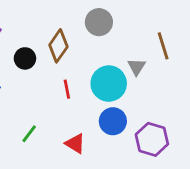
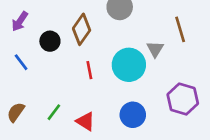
blue circle: (113, 121) -> (133, 115), moved
purple hexagon: (152, 139) -> (183, 99), moved
red triangle: (75, 144) -> (85, 121), moved

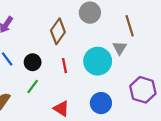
brown line: (180, 29) -> (130, 26), moved
black circle: (50, 41) -> (33, 62), moved
green line: (54, 112) -> (33, 86), moved

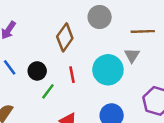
brown line: (130, 26) -> (143, 31), turned -75
green line: (33, 86) -> (48, 91), moved

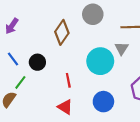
red line: (72, 75) -> (68, 80), moved
green line: (48, 91) -> (20, 82), moved

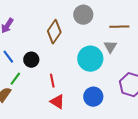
red line: (68, 80) -> (52, 81), moved

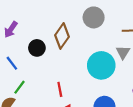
black circle: (31, 60) -> (37, 48), moved

